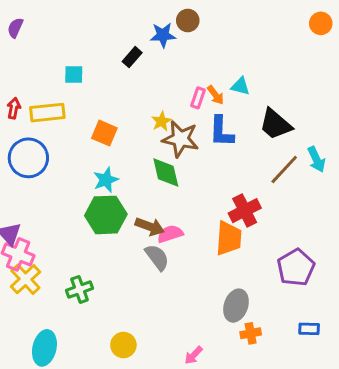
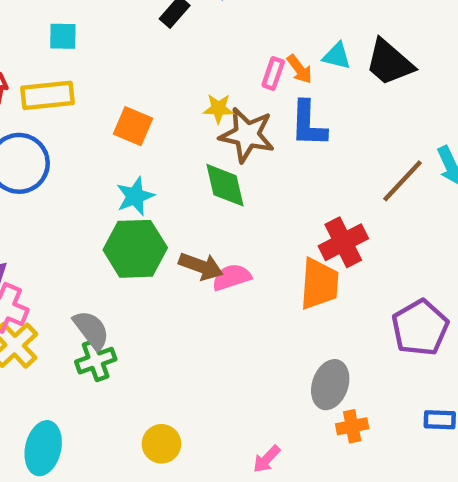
cyan square: (74, 75) -> (63, 36), moved
yellow star: (161, 121) -> (218, 109), turned 30
black trapezoid: (275, 124) -> (389, 63), moved
gray semicircle: (157, 257) -> (91, 330), moved

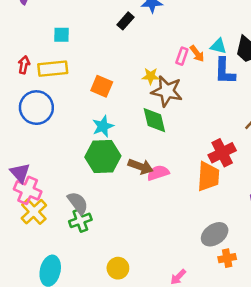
blue L-shape: (308, 124) -> (225, 71), moved
gray ellipse: (330, 385) -> (215, 234), turned 36

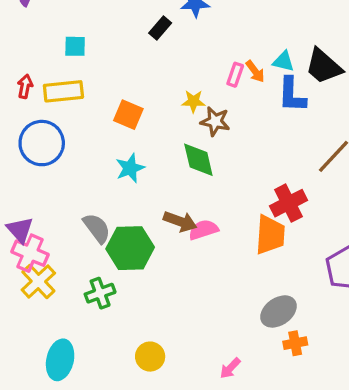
brown star: (167, 91) -> (215, 121), size x0.7
green hexagon: (103, 156) -> (130, 248), moved
gray semicircle: (78, 203) -> (97, 228), moved

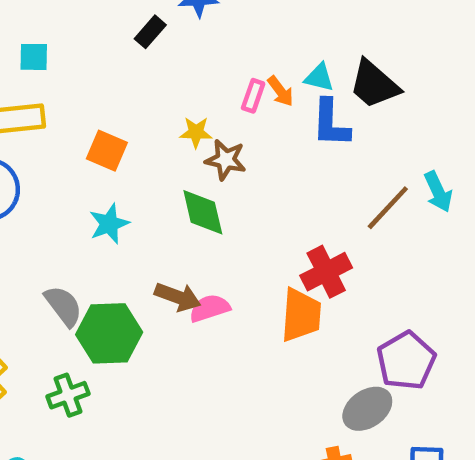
gray ellipse: (279, 311) -> (367, 409), moved

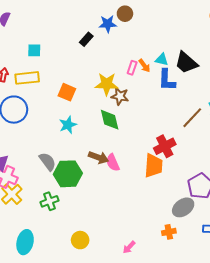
yellow star: (196, 132) -> (107, 84), size x1.6
pink semicircle: (210, 308) -> (113, 163), turned -96

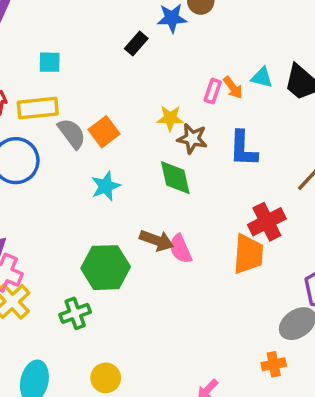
blue L-shape: (167, 80) -> (243, 149), moved
yellow star: (107, 84) -> (170, 118), size x0.7
orange square: (67, 92) -> (104, 132), turned 30
gray semicircle: (47, 162) -> (72, 133), moved
yellow circle: (80, 240) -> (106, 378), moved

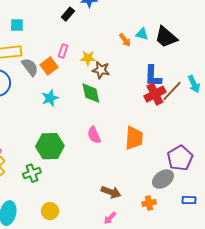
pink rectangle: (213, 91) -> (63, 51), moved
blue L-shape: (243, 149) -> (153, 76), moved
red cross: (267, 222) -> (155, 94), moved
brown arrow: (157, 240) -> (111, 192), moved

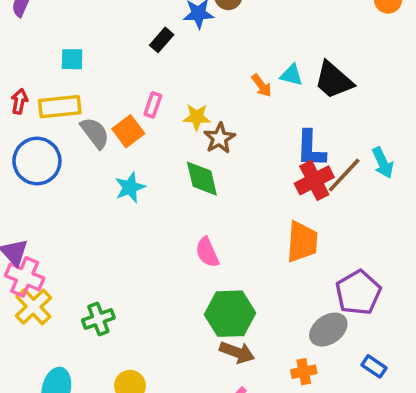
brown star: (101, 70) -> (220, 138), turned 30
orange trapezoid: (134, 138) -> (302, 242), moved
green hexagon: (50, 146) -> (230, 314), moved
blue rectangle: (189, 200) -> (374, 366), turned 32

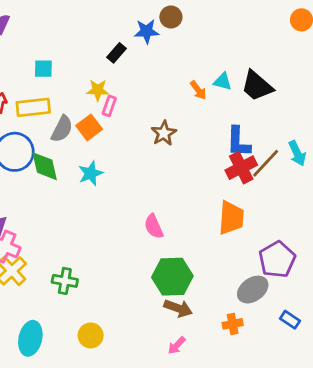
yellow star: (197, 117) -> (98, 90), moved
gray semicircle: (95, 133) -> (62, 129), turned 64
green diamond: (202, 179) -> (45, 166), moved
green cross: (98, 319) -> (65, 281), turned 30

